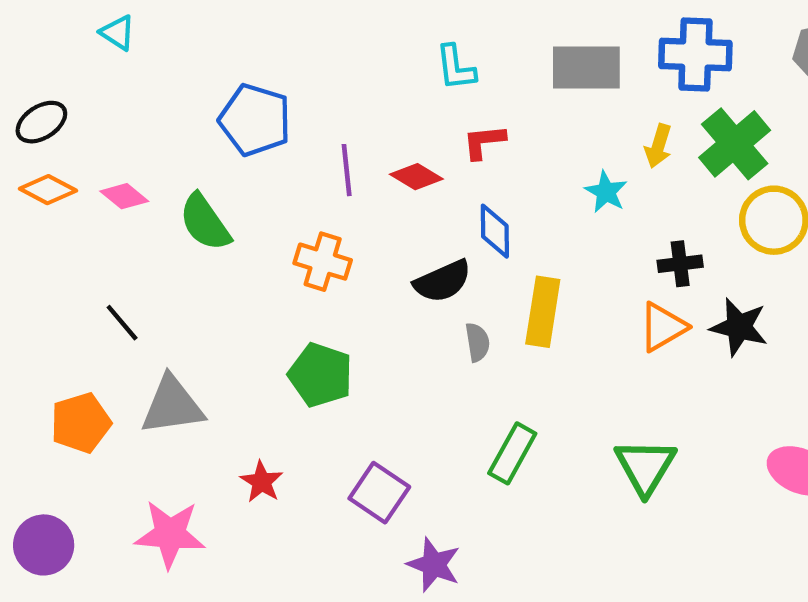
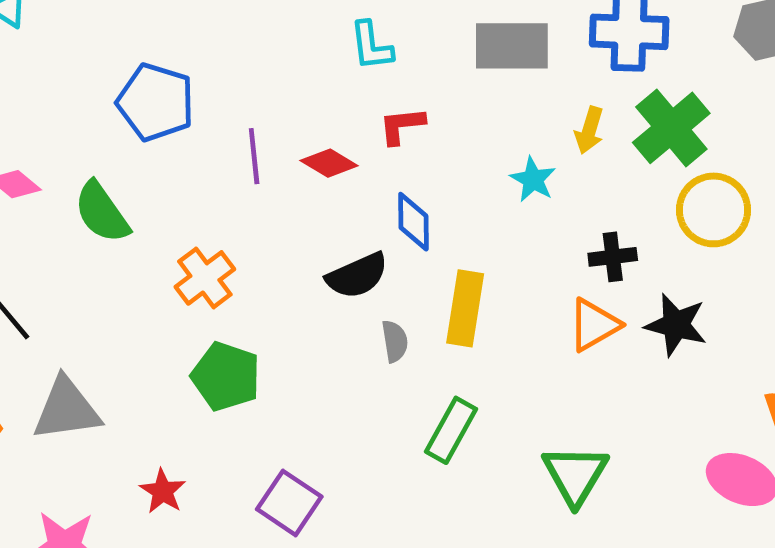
orange cross: (323, 262) -> (205, 278), moved, turned 36
green rectangle: (512, 453) -> (451, 430), moved

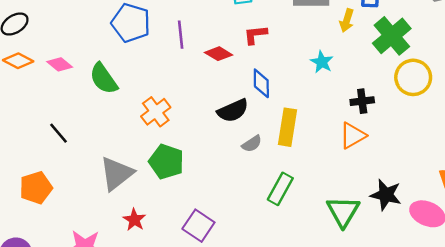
yellow arrow: (589, 130) -> (347, 20), moved
purple line: (254, 156) -> (181, 35), moved
black star: (676, 325) -> (386, 195), moved
gray semicircle: (395, 341) -> (252, 144), turned 66
gray triangle: (67, 409) -> (117, 173), moved, turned -30

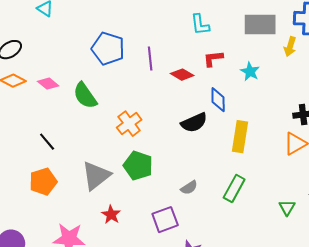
cyan star: (322, 62) -> (250, 72), moved
gray semicircle: (252, 144) -> (189, 188), moved
orange pentagon: (36, 188) -> (43, 182), moved
green triangle: (343, 211) -> (287, 208), size x0.6
purple square: (198, 226) -> (165, 220), turned 36

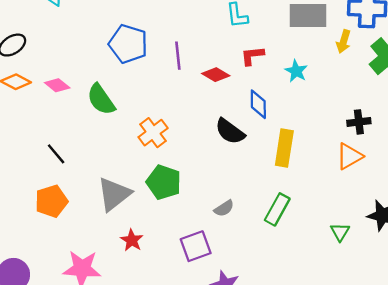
black semicircle: (194, 123) -> (230, 131), turned 60

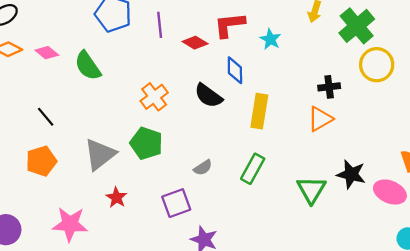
red L-shape: (252, 56) -> (229, 25), size x1.4
orange cross: (153, 133) -> (154, 97), moved
green triangle: (340, 232) -> (311, 190), size x1.6

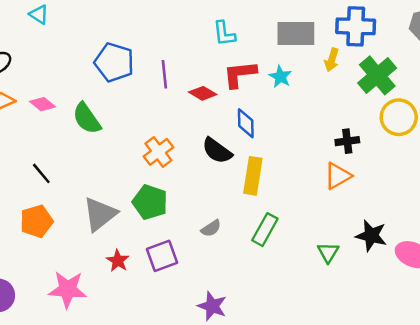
cyan star: (270, 39) -> (280, 77), moved
yellow rectangle: (259, 111) -> (253, 176), moved
green triangle: (311, 190) -> (328, 252), size x0.7
purple square: (176, 203) -> (162, 256), moved

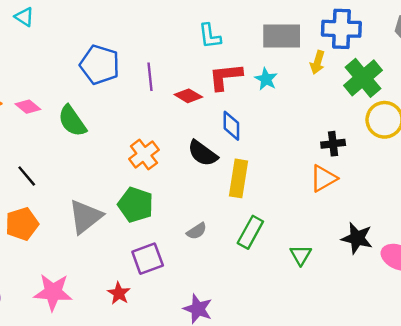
green triangle: (328, 252) -> (301, 255), moved
red star: (118, 261) -> (119, 293), moved

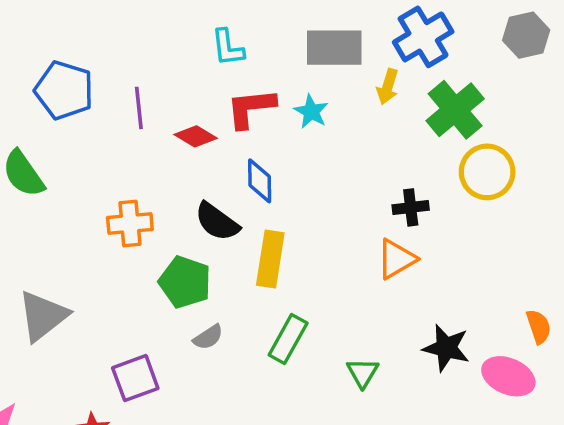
blue cross: (341, 29) -> (423, 37), turned -33
orange cross: (144, 154) -> (130, 223), turned 32
green pentagon: (136, 205) -> (185, 282), moved

